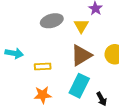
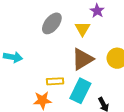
gray ellipse: (52, 21) -> (52, 23), turned -35
yellow rectangle: (43, 66) -> (55, 81), moved

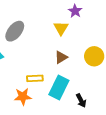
gray ellipse: (52, 23) -> (15, 31), moved
brown triangle: (82, 59) -> (61, 57), size x0.6

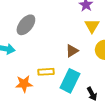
yellow triangle: (61, 28) -> (92, 26), moved
orange star: (23, 97) -> (24, 84), moved

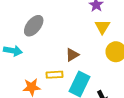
brown triangle: (72, 51) -> (72, 55), moved

